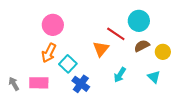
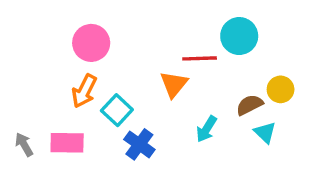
red line: (116, 34) -> (200, 58), turned -36
brown semicircle: (142, 46) -> (250, 105), moved

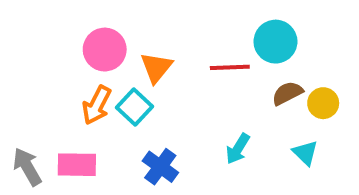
orange triangle: (174, 84) -> (156, 67), moved
brown semicircle: (250, 105) -> (287, 93), moved
cyan square: (117, 110) -> (134, 107), moved
gray arrow: (24, 144) -> (27, 167), size x1.4

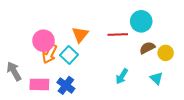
pink circle: (105, 50) -> (43, 41), moved
gray arrow: (27, 167) -> (14, 71), moved
blue cross: (160, 167) -> (66, 85), moved

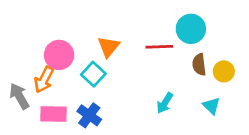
brown semicircle: (147, 48) -> (199, 65), turned -70
orange arrow: (50, 54) -> (44, 80), moved

